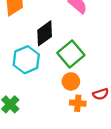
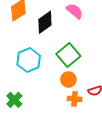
black diamond: (45, 33) -> (45, 22), moved

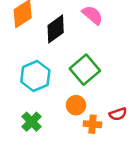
orange circle: (68, 79) -> (76, 105), moved
green cross: (14, 100) -> (32, 122), moved

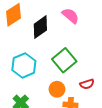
red semicircle: (118, 114) -> (87, 84), moved

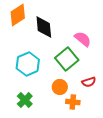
pink semicircle: (70, 16) -> (83, 39), moved
black diamond: (40, 27) -> (44, 27), turned -60

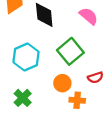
pink semicircle: (83, 39) -> (89, 16), moved

